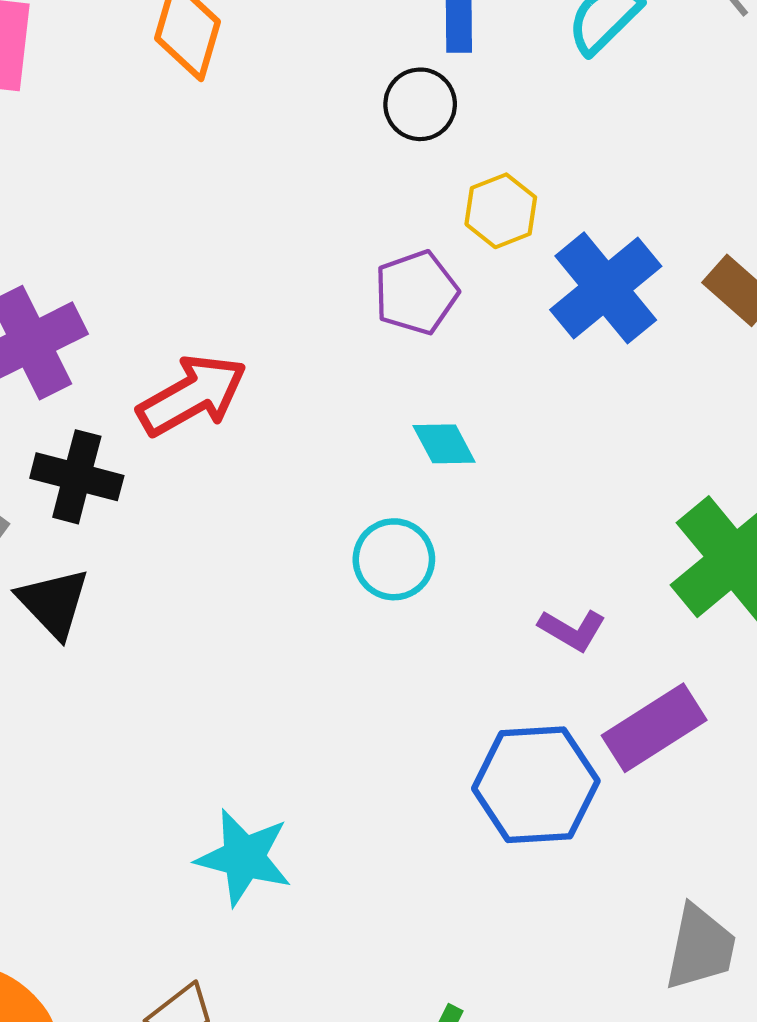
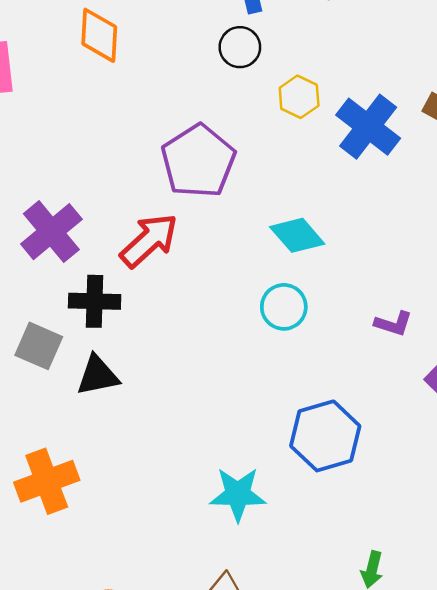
purple pentagon: (416, 293) -> (198, 161), moved, size x1.5
cyan diamond: (444, 444) -> (297, 235), size x1.4
black triangle: (54, 603) -> (98, 375), turned -45
blue hexagon: (536, 785) -> (325, 436), moved

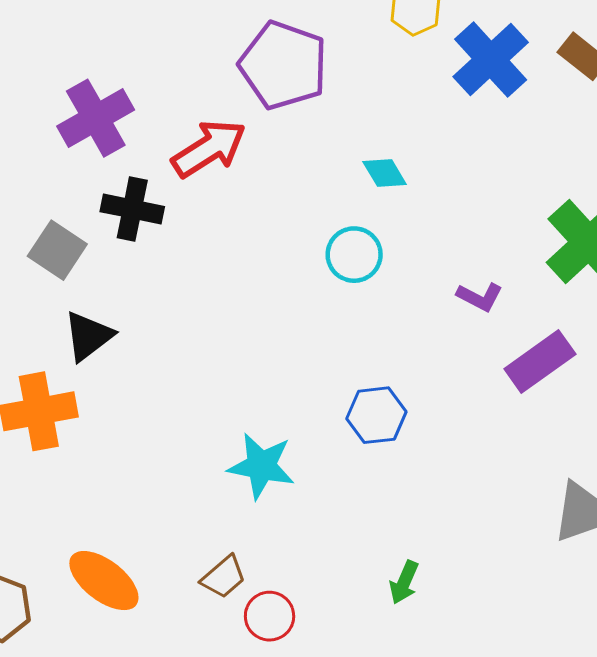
purple pentagon: (198, 161) -> (283, 65), turned -30
cyan diamond: (297, 235) -> (385, 173), size x0.7
black triangle: (98, 375) -> (88, 336), moved, turned -36
blue hexagon: (325, 436) -> (376, 415), size x0.7

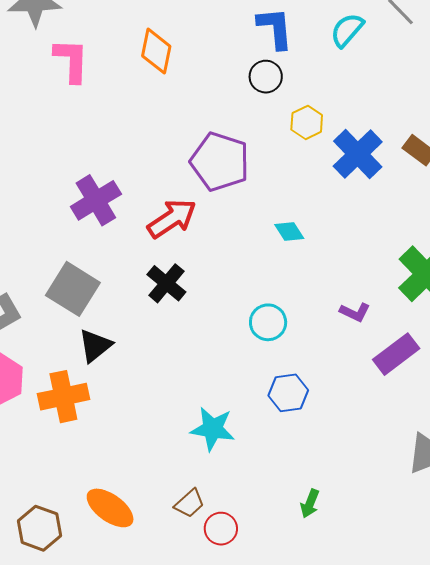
black cross: (132, 209) -> (166, 283), moved, turned 30
gray square: (57, 250) -> (73, 289), size x1.4
cyan circle: (354, 255) -> (268, 322), moved

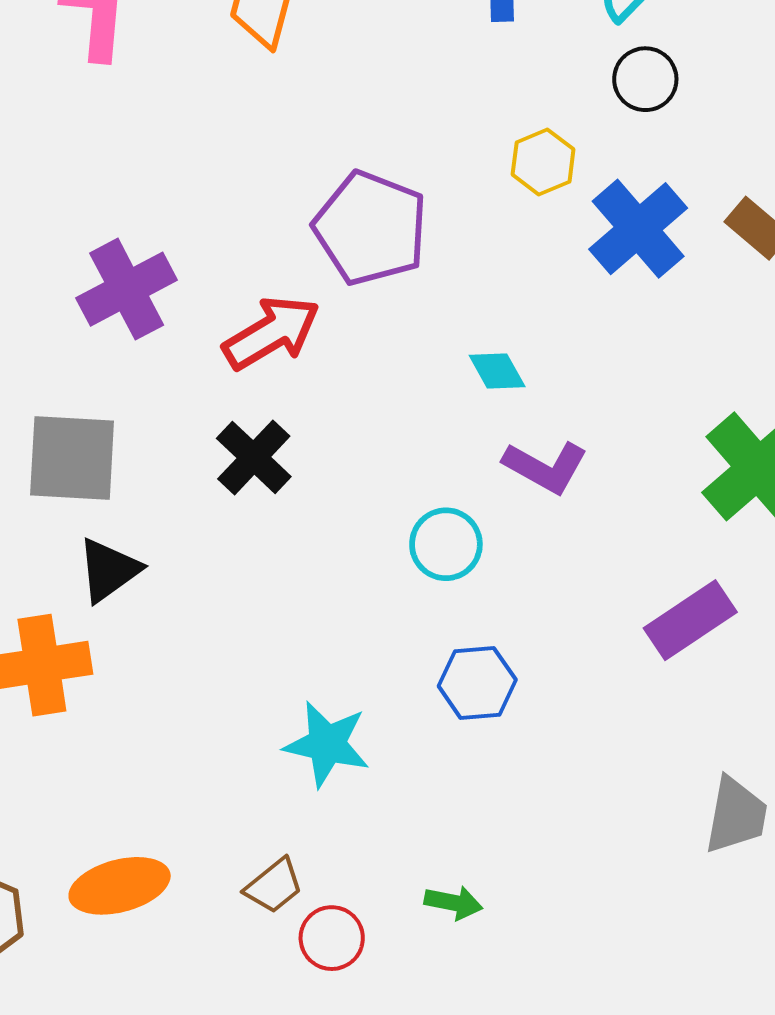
black circle: (266, 77) -> (645, 79), moved
gray square: (73, 289) -> (72, 458), turned -32
purple L-shape: (355, 312) -> (546, 467), moved, size x1.4
green arrow: (310, 504) -> (453, 903), moved, turned -104
orange ellipse: (110, 508) -> (120, 886), turned -54

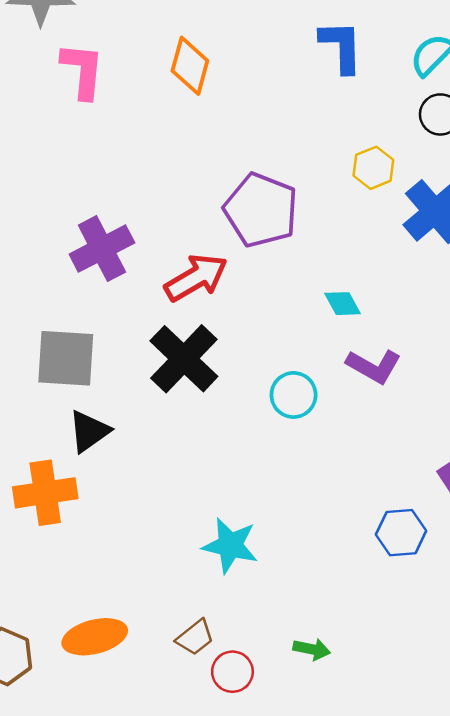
black cross: (254, 457) -> (184, 359), size x1.4
cyan circle: (446, 544) -> (294, 395), moved
blue hexagon: (477, 683) -> (401, 533), moved

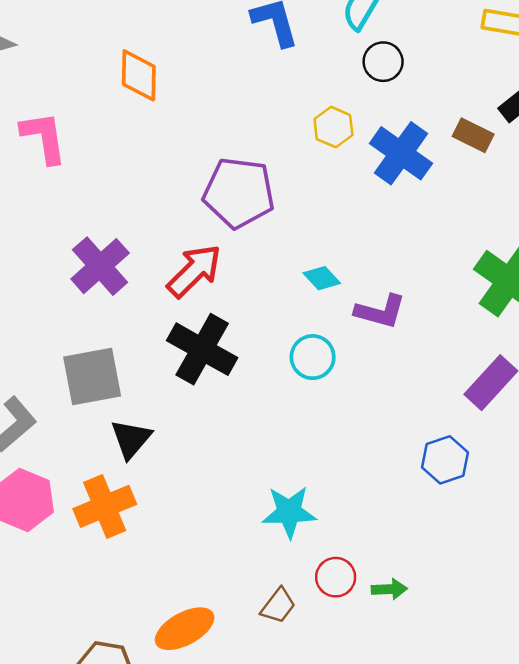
pink L-shape: (82, 70) -> (44, 137), moved
cyan diamond: (343, 304) -> (322, 278), moved
red circle: (232, 672) -> (336, 577), moved

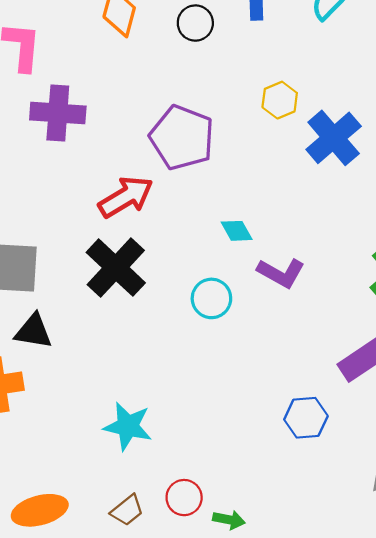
black circle: (383, 62) -> (195, 23), moved
purple cross: (100, 266) -> (58, 113), moved, turned 32
black triangle: (131, 439) -> (34, 331), turned 45
cyan star: (289, 512) -> (128, 426), moved

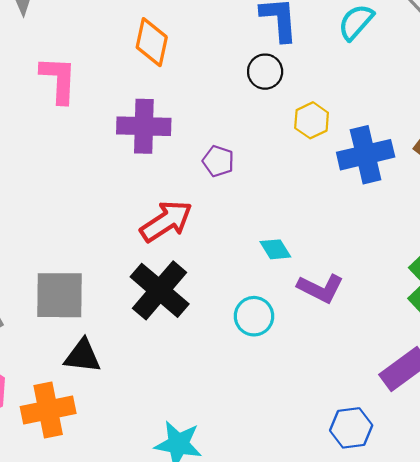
black circle: (195, 23) -> (265, 72), moved
purple cross: (58, 113) -> (144, 126), moved
purple pentagon: (182, 138) -> (218, 161), size x0.5
blue cross: (334, 138) -> (366, 155), turned 30

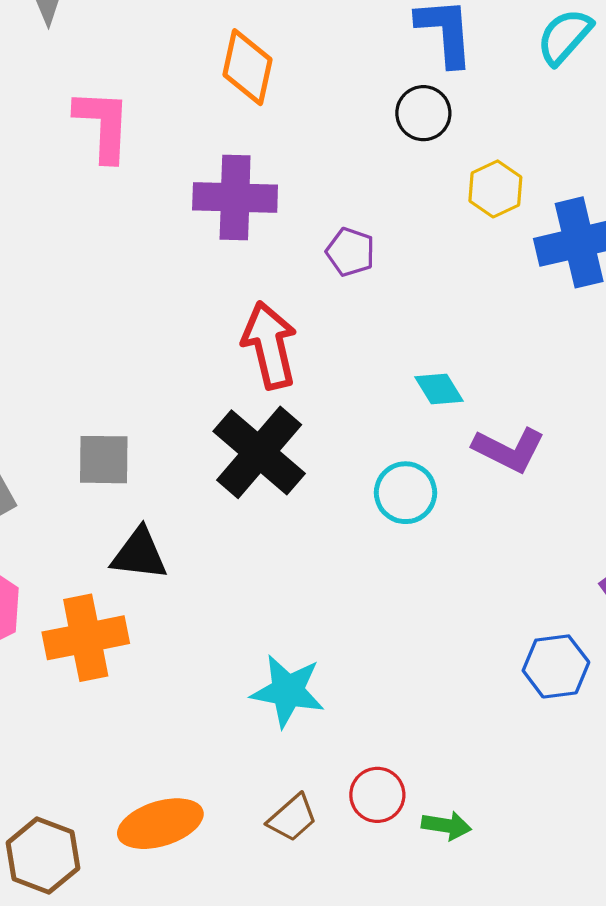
red arrow: (166, 221) -> (270, 345), turned -70
gray square: (60, 295) -> (104, 460), size x0.7

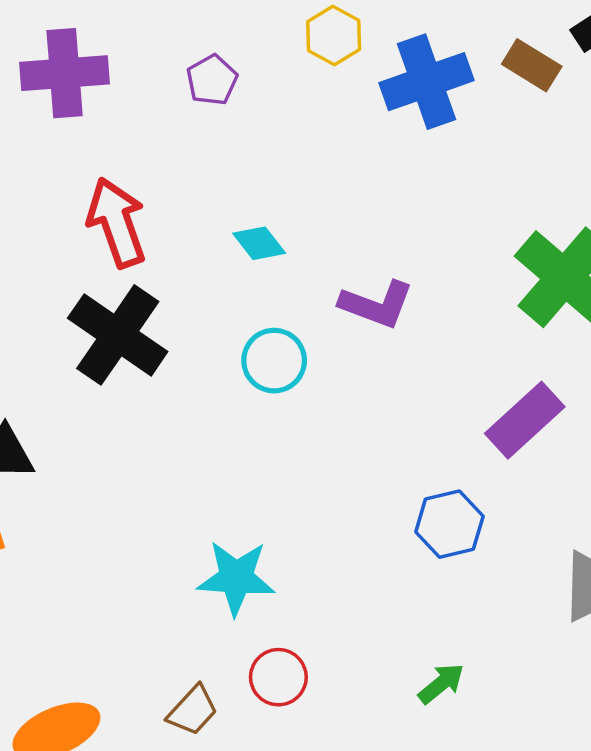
purple pentagon: (350, 252) -> (212, 80), moved, turned 30
cyan diamond: (439, 389) -> (259, 243), moved
cyan star: (288, 691) -> (236, 578), moved
green arrow: (446, 825) -> (441, 684), moved, turned -42

